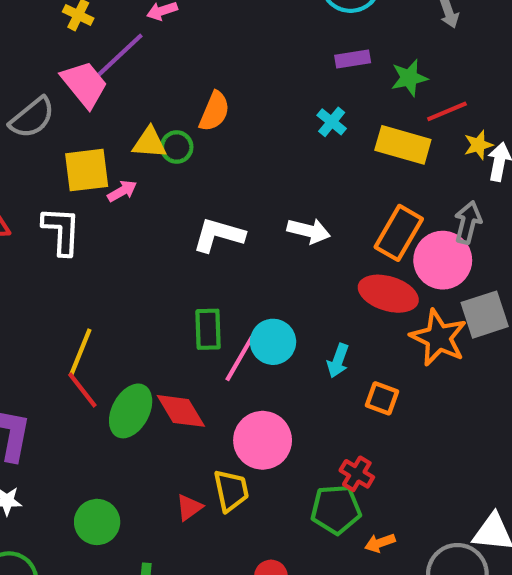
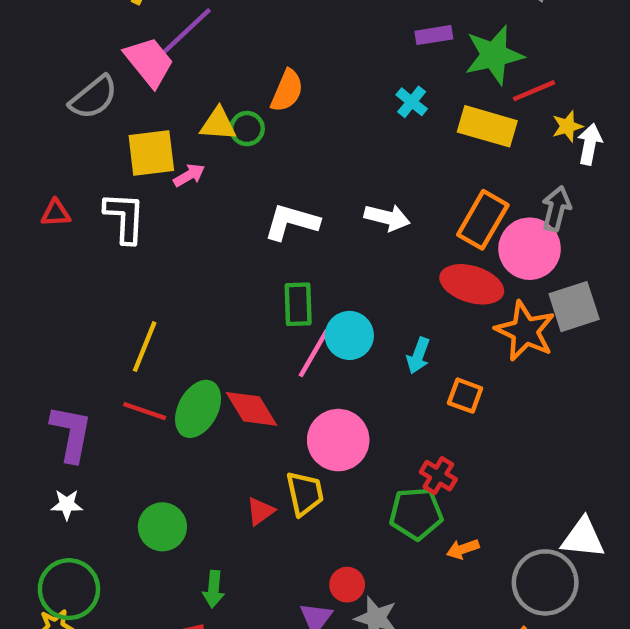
green star: (409, 78) -> (494, 55), size x1.5
green rectangle: (208, 329) -> (298, 304), moved
red line: (82, 390) -> (145, 411), moved, turned -33

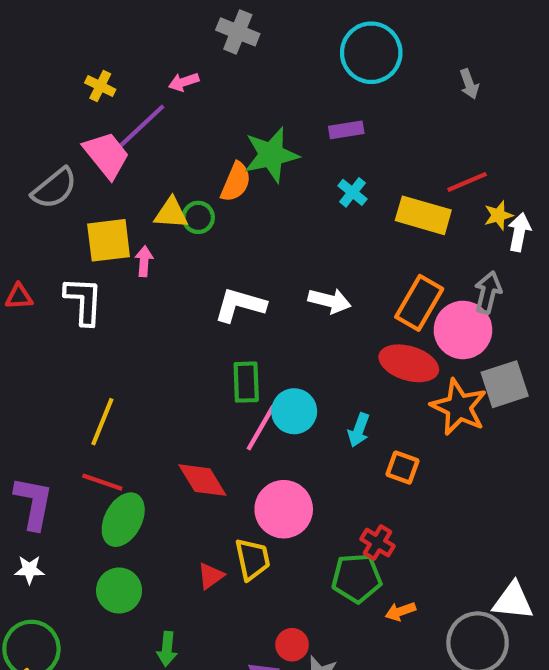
purple rectangle: (434, 35) -> (346, 130), moved
green star: (494, 55) -> (271, 155), moved
pink arrow: (189, 175) -> (144, 261), turned -56
green ellipse: (198, 409) -> (123, 520), moved

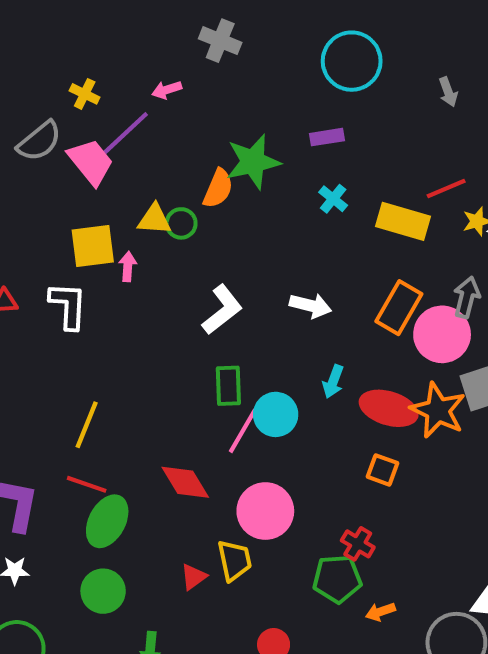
gray semicircle: (54, 188) -> (39, 141), moved
white L-shape: (240, 305) -> (222, 310), turned 126
red ellipse: (409, 363) -> (389, 408), moved
cyan arrow: (359, 430) -> (333, 382), moved

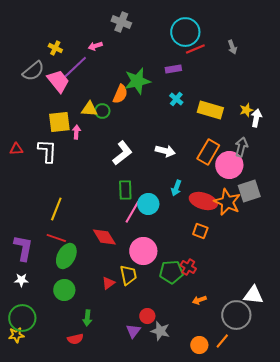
red line: (446, 188) -> (195, 49), moved
green pentagon: (337, 579) -> (171, 272), moved

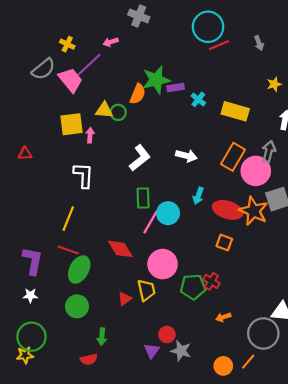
purple rectangle: (173, 69) -> (176, 87), moved
yellow star: (246, 110) -> (274, 84), moved
white L-shape: (47, 151) -> (83, 175), moved

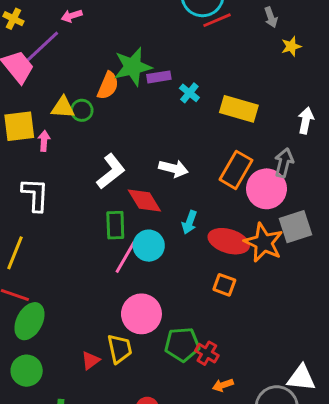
yellow star: (274, 84) -> (291, 46), moved
red diamond: (120, 249) -> (144, 200), moved
red cross: (211, 281) -> (207, 353), moved

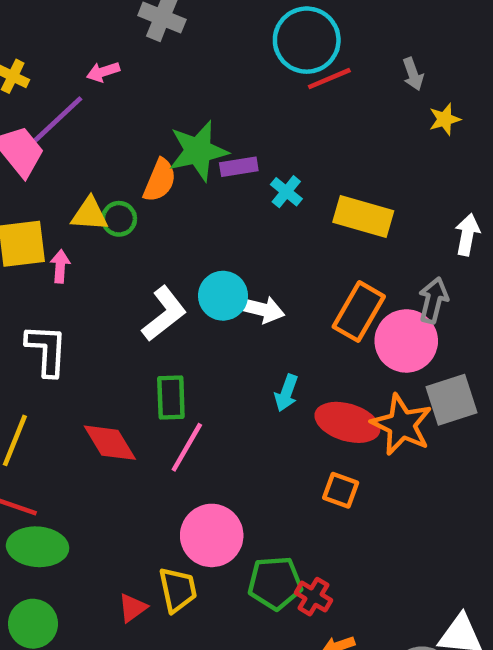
red diamond: (144, 200) -> (110, 443), moved
cyan circle: (149, 246) -> (223, 296), moved
green ellipse: (29, 321) -> (38, 547), turned 66

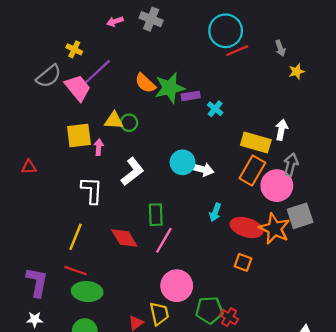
pink arrow: (103, 72) -> (115, 21), moved
orange semicircle: (160, 180) -> (145, 83), moved, turned 110
yellow rectangle: (363, 217) -> (256, 143), moved
white arrow: (467, 235) -> (281, 130), moved
white L-shape: (164, 314) -> (132, 172), moved

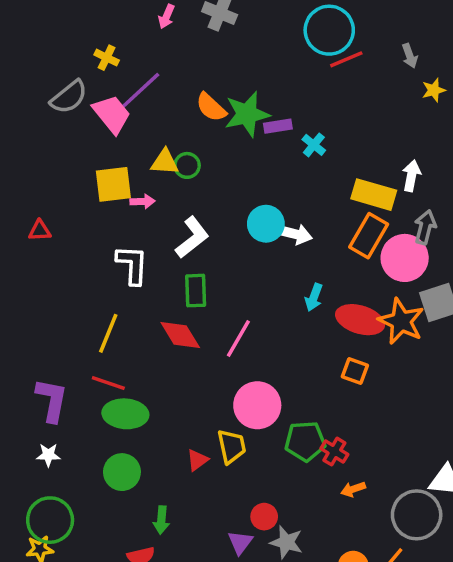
pink arrow: (115, 21) -> (167, 16), turned -49
pink arrow: (99, 147) -> (143, 201), turned 84
green rectangle: (156, 215) -> (196, 291), moved

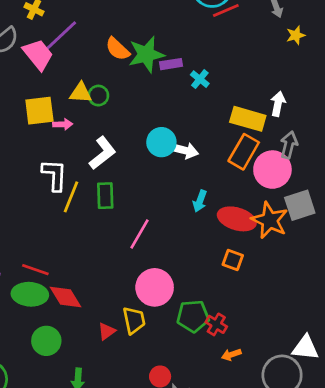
yellow line: (108, 333) -> (71, 197), moved
red diamond: (180, 335) -> (66, 297), moved
green ellipse: (125, 414) -> (30, 294), moved

